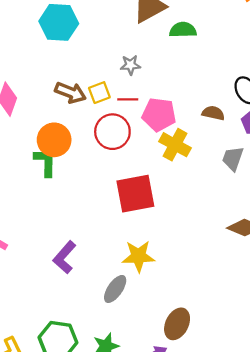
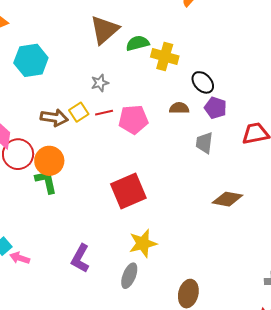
red circle: (112, 132) -> (18, 154), moved
yellow cross: (175, 145) -> (165, 56), moved

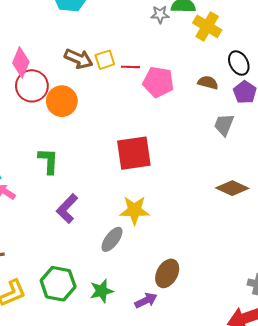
gray star: (100, 83) -> (160, 14), moved
green L-shape: (46, 181) -> (48, 161), moved

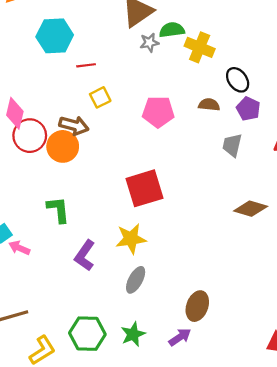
brown arrow: (79, 59) -> (74, 125), moved
red line: (130, 67) -> (86, 65), moved
yellow star: (135, 210) -> (131, 239), moved

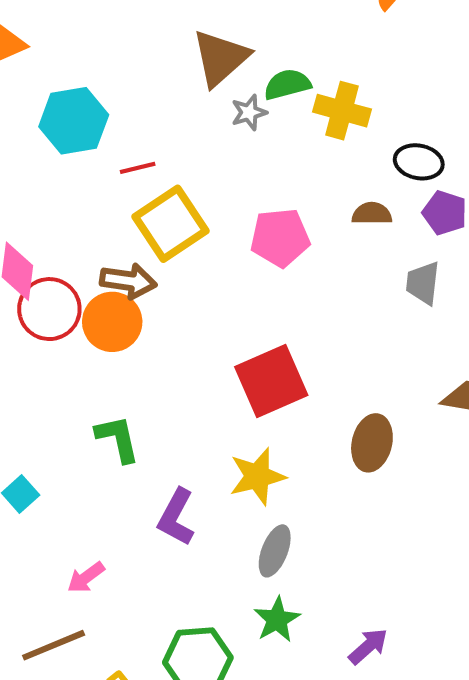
black ellipse: (238, 80) -> (419, 162), turned -35
yellow square: (100, 97) -> (170, 224), size x1.8
pink arrow: (19, 248) -> (86, 577), moved, turned -54
brown ellipse: (197, 306) -> (372, 443), moved
green star: (133, 334) -> (277, 620), moved

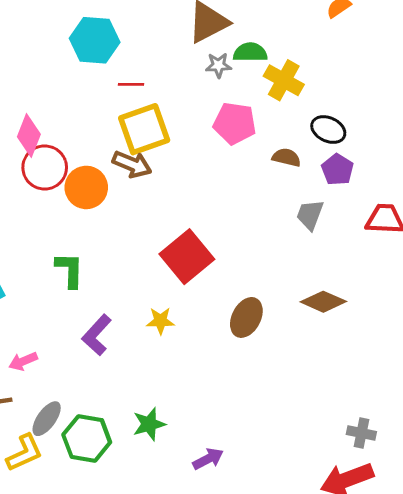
pink pentagon: (280, 238) -> (235, 123), moved
brown arrow: (128, 281) -> (132, 164), moved
red square: (271, 381) -> (187, 257), turned -30
yellow star: (257, 476) -> (160, 321), size x0.7
gray ellipse: (275, 551) -> (47, 419), moved

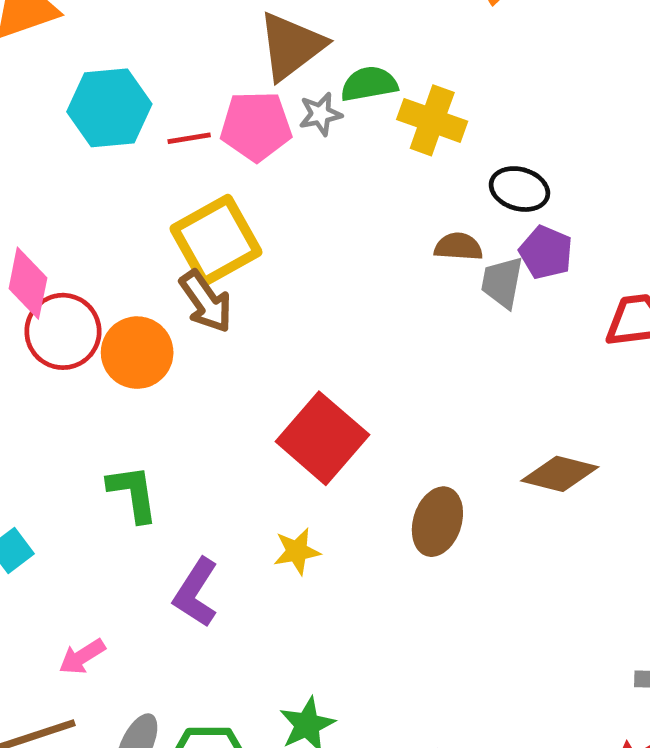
red line: (131, 84) -> (189, 138), moved
pink pentagon: (235, 123) -> (256, 126), moved
brown arrow: (132, 164) -> (206, 302), turned 42
gray trapezoid: (310, 215) -> (502, 282), moved

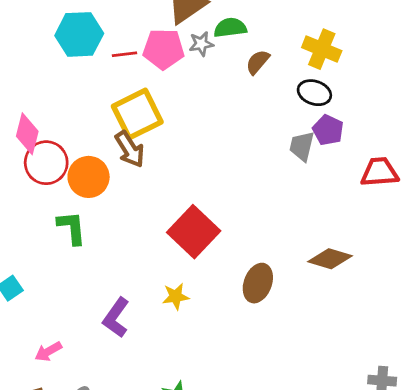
yellow cross: (432, 120) -> (322, 49), moved
brown semicircle: (458, 247) -> (258, 62), moved, turned -56
green L-shape: (133, 493) -> (72, 228), moved

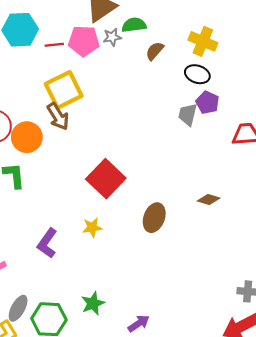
brown diamond: (330, 259) -> (209, 199), size x0.7

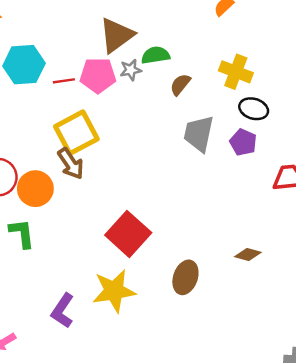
black ellipse: (197, 74) -> (254, 109), moved
gray trapezoid: (188, 115) -> (199, 134), moved, size x1.4
yellow star: (92, 227) -> (114, 291), size x1.8

